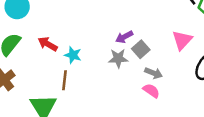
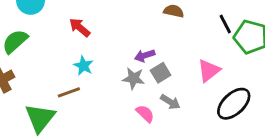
red arrow: (48, 44) -> (80, 27), moved
brown line: (64, 80) -> (69, 92), turned 54
pink semicircle: (151, 91) -> (145, 114), moved

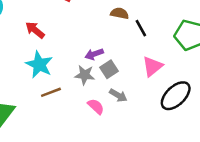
black line: (225, 24) -> (141, 28), moved
cyan star: (83, 66) -> (39, 65), size x1.5
brown line: (69, 92) -> (51, 92), moved

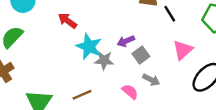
cyan star: (39, 65) -> (89, 46), moved
gray star: (85, 75) -> (104, 60), moved
brown line: (51, 92) -> (82, 95), moved

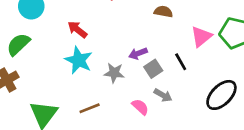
black line: (170, 14) -> (181, 62), moved
cyan star: (89, 46) -> (79, 60), moved
pink triangle: (183, 50) -> (201, 37), moved

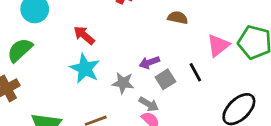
gray arrow: (163, 95) -> (149, 104), moved

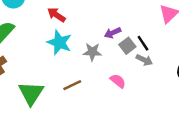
black line: (195, 72) -> (143, 43), moved
gray arrow: (149, 104) -> (144, 60), moved

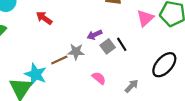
cyan star: (59, 43) -> (36, 74), moved
gray arrow: (144, 60) -> (132, 86), moved, turned -72
brown line: (72, 85) -> (59, 60), moved

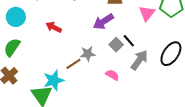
purple arrow: (95, 35) -> (103, 22), moved, size x1.5
cyan star: (36, 74) -> (54, 80), turned -30
gray arrow: (132, 86) -> (139, 60), moved, size x1.5

